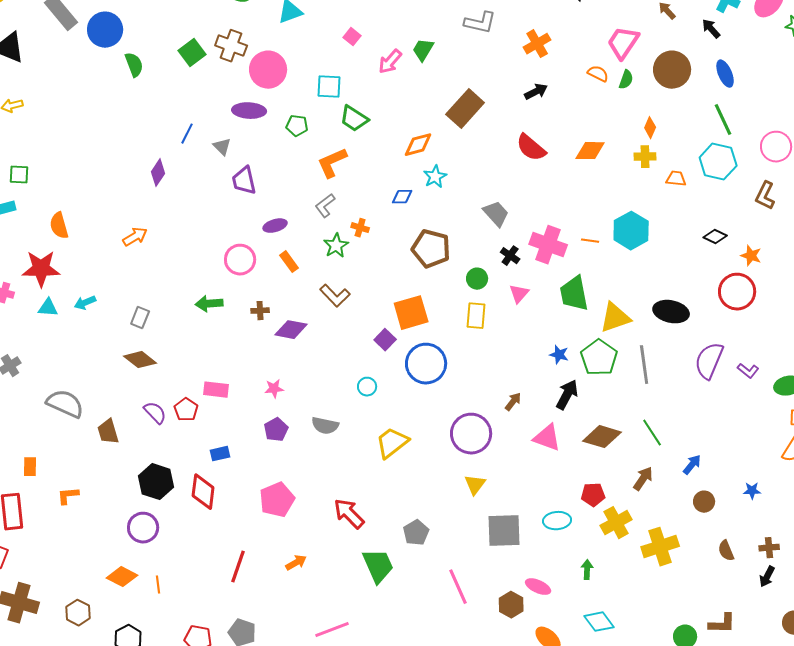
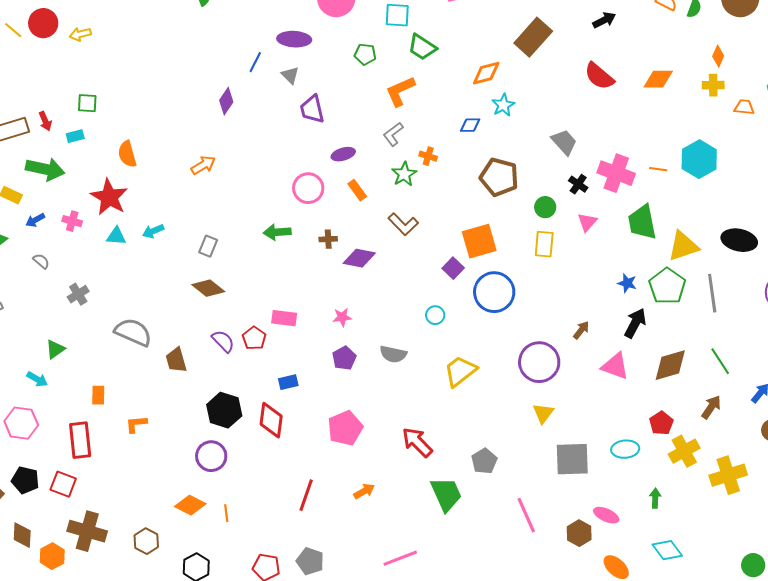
purple ellipse: (249, 111) -> (294, 39), moved
red star: (41, 269) -> (109, 197), turned 30
brown diamond: (602, 437) -> (670, 365), turned -33
red pentagon: (593, 495) -> (661, 423), turned -30

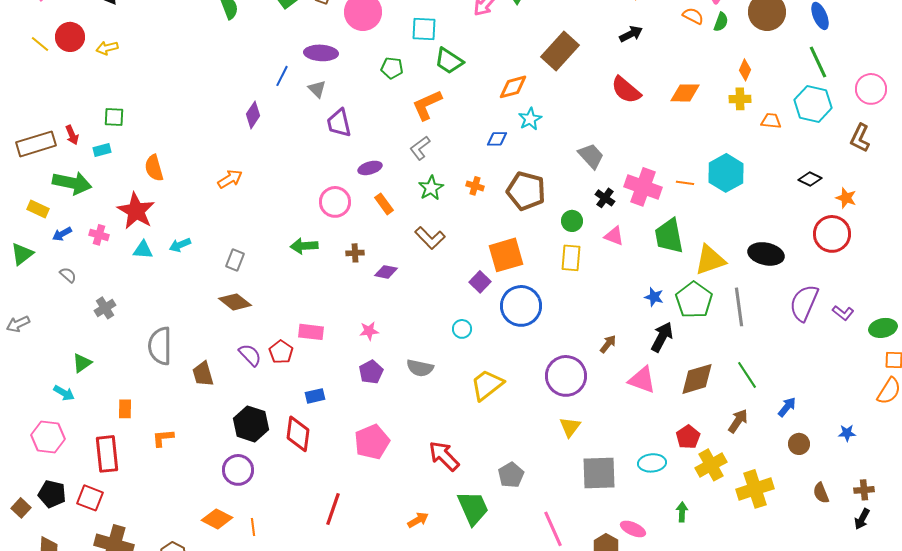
orange cross: (428, 156) -> (475, 186), moved
pink triangle: (587, 222) -> (614, 236), turned -50
purple diamond: (359, 258) -> (386, 272), size x0.7
gray semicircle: (133, 332) -> (160, 346), turned -114
orange arrow: (364, 491) -> (418, 520), moved

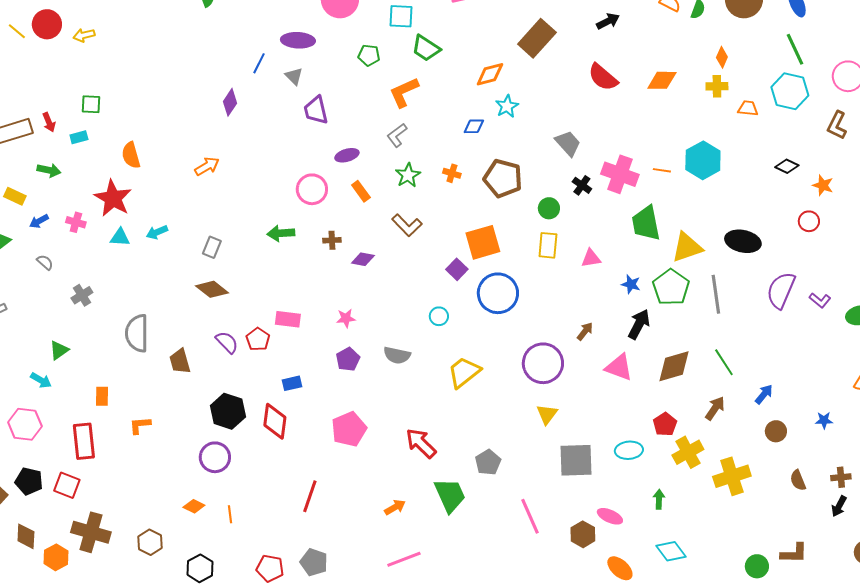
green arrow: (72, 183) -> (49, 170), size x0.6
red circle: (832, 234) -> (809, 221), size x0.6
pink triangle: (614, 236) -> (591, 258), moved, turned -30
orange diamond: (217, 519) -> (194, 506), size x0.7

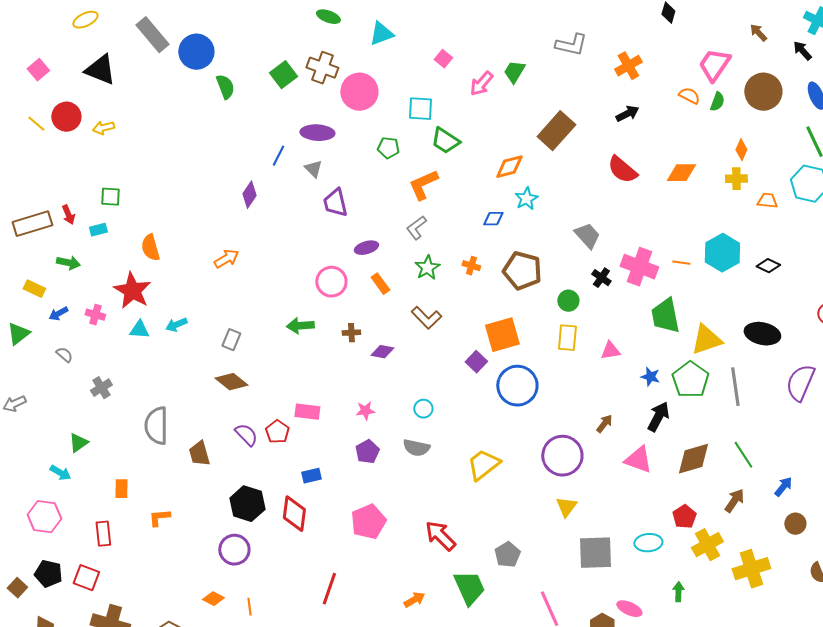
black diamond: (787, 166) -> (768, 266), moved
cyan circle: (439, 316) -> (423, 409), moved
red rectangle: (84, 441) -> (103, 534), size x0.7

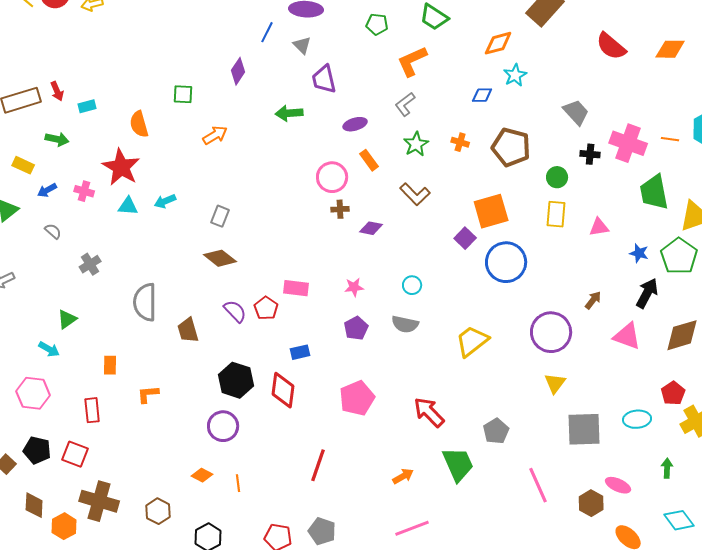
green square: (110, 197) -> (183, 94), moved
black cross: (601, 278) -> (590, 154), turned -30
pink circle: (331, 282) -> (332, 177), moved
green arrow: (300, 326) -> (289, 113), moved

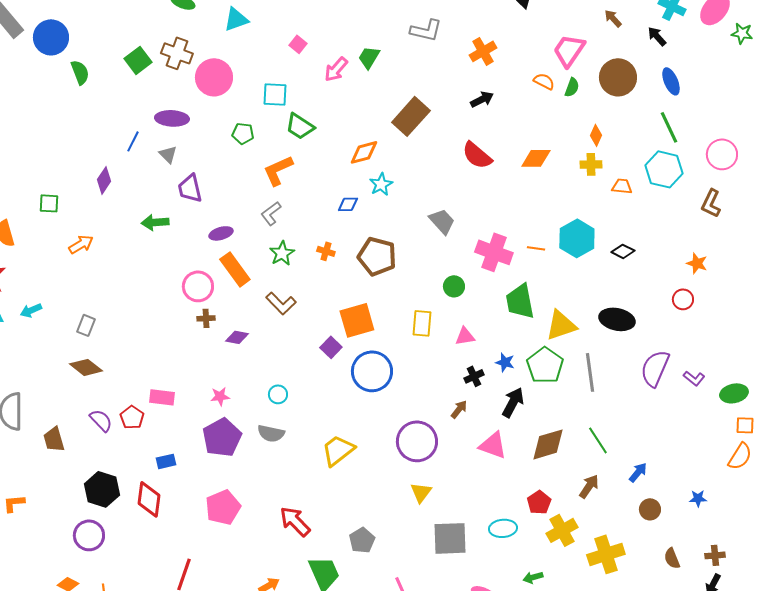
black cross: (590, 154) -> (474, 376), moved, turned -30
orange rectangle: (369, 160) -> (235, 269), size x1.6
green circle: (557, 177) -> (454, 286), moved
purple pentagon: (356, 328) -> (222, 437), size x1.6
green arrow: (667, 468) -> (533, 577), turned -108

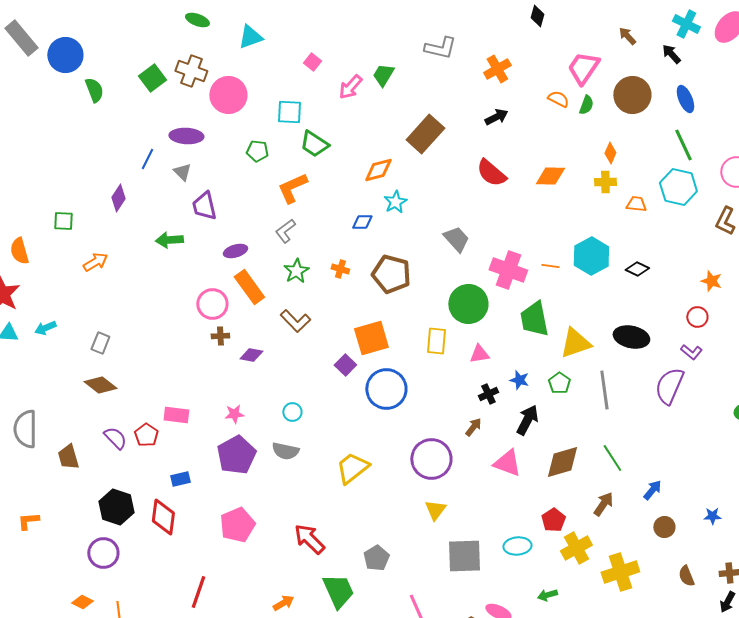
green circle: (454, 286) -> (468, 304), size x1.8
green pentagon: (545, 365) -> (559, 383), size x0.6
purple L-shape: (694, 378) -> (691, 352), moved

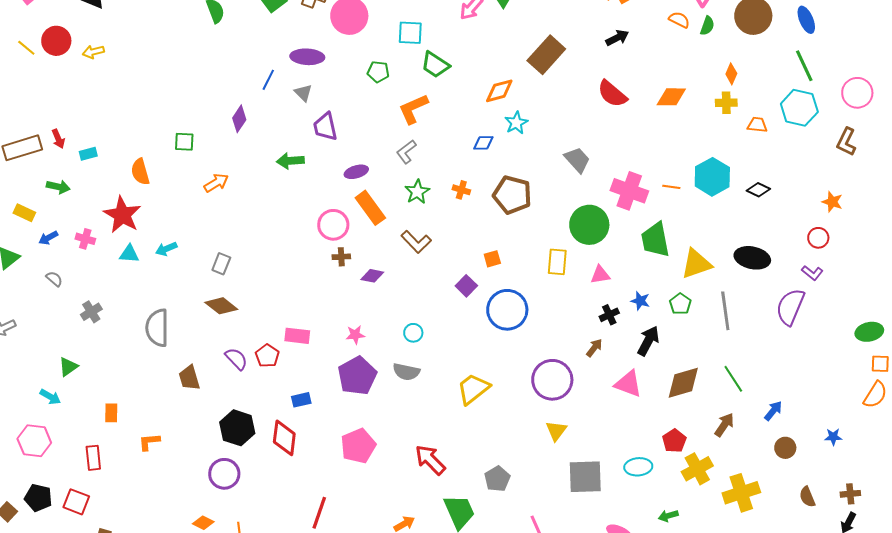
orange square: (371, 338) -> (492, 259), size x0.5
gray semicircle: (25, 429) -> (157, 328), moved

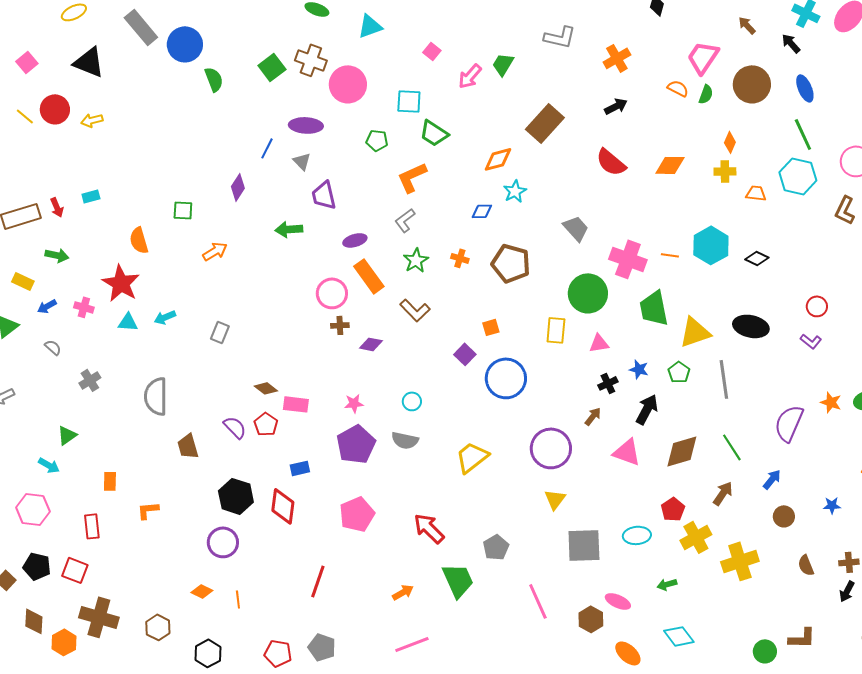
cyan rectangle: (88, 154) -> (91, 196), moved
orange star: (832, 202) -> (831, 402), moved
brown diamond: (221, 306) -> (266, 388), moved, size x0.7
purple semicircle: (790, 307) -> (789, 423), moved

